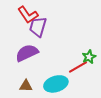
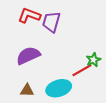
red L-shape: (28, 15) -> (29, 16), turned 145
purple trapezoid: (38, 27) -> (51, 22), moved

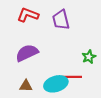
purple trapezoid: (51, 22) -> (61, 20), moved, turned -30
red line: (82, 70) -> (72, 77), moved, turned 30

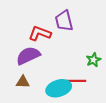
red L-shape: (28, 15) -> (40, 33), moved
brown triangle: (26, 86) -> (23, 82), moved

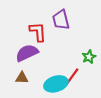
red L-shape: (40, 33) -> (38, 32), turned 65
red line: (76, 81) -> (72, 77), turned -54

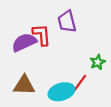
purple semicircle: (27, 53) -> (24, 42), moved
brown triangle: (22, 78) -> (24, 85), size x1.5

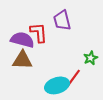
purple semicircle: (24, 42) -> (22, 40), turned 40
brown triangle: (24, 85) -> (22, 60), moved

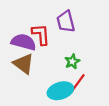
green star: (91, 58) -> (72, 62), moved
brown triangle: (22, 60) -> (24, 64), turned 35

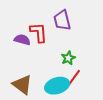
purple semicircle: (24, 42) -> (22, 40), size x0.7
brown triangle: (24, 64) -> (22, 85), moved

